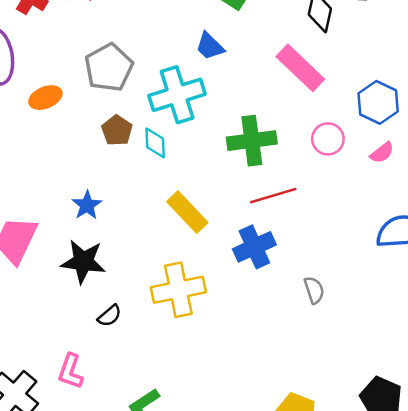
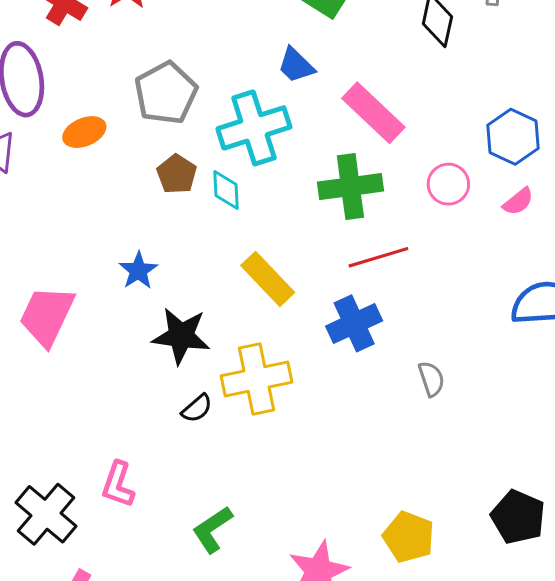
pink rectangle: (300, 68) -> (373, 113), moved
black star: (83, 262) -> (181, 336), moved
black semicircle: (110, 316) -> (197, 408), moved

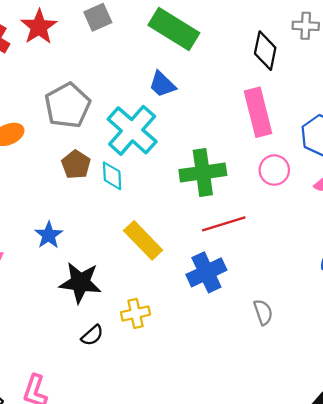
pink rectangle: (373, 113) -> (258, 112), moved, turned 33
cyan cross: (254, 128) -> (132, 130), turned -30
yellow cross: (256, 379) -> (136, 313), size x0.6

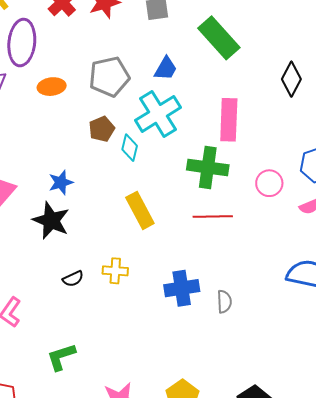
blue trapezoid: (162, 84) -> (166, 69), moved, turned -120
pink rectangle: (258, 112) -> (229, 120), moved
blue cross: (206, 272) -> (182, 288), moved
black star: (80, 282) -> (51, 221), moved

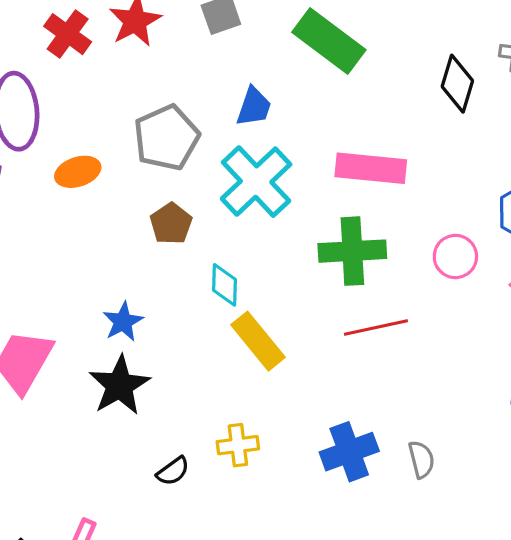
pink rectangle: (229, 120) -> (371, 168), turned -75
cyan diamond: (130, 148) -> (225, 285), moved
black star: (51, 221) -> (119, 385), turned 30

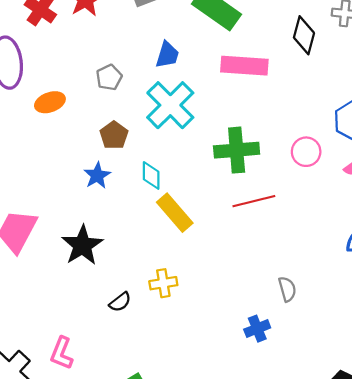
gray pentagon: (166, 138) -> (109, 77), size x0.6
pink rectangle: (371, 168) -> (244, 66), moved
blue star: (123, 322) -> (97, 176), moved
blue cross: (349, 452) -> (257, 329), moved, size x0.7

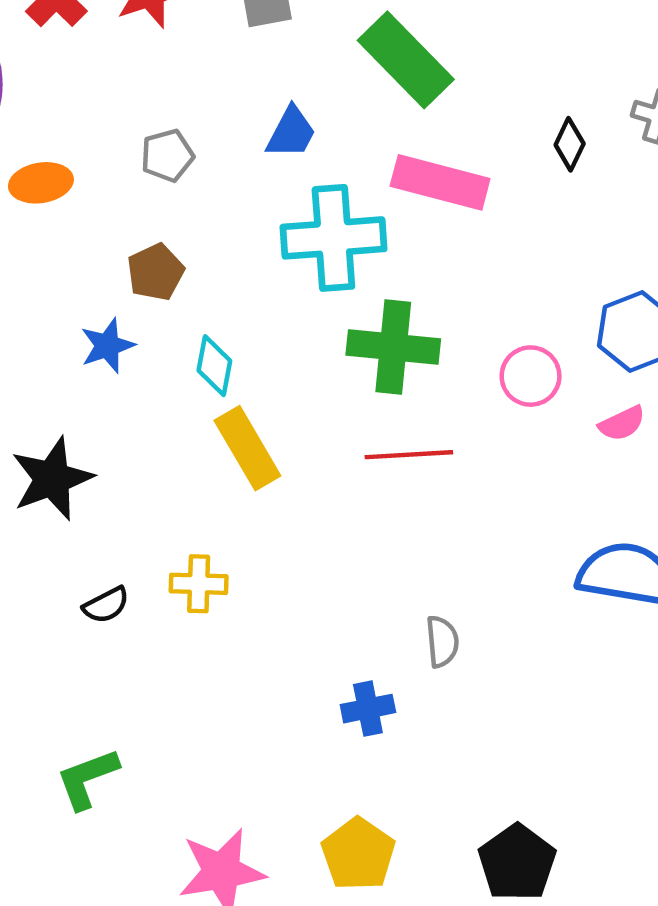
black diamond: (304, 35) -> (570, 144), size x0.7
cyan cross: (170, 105) -> (333, 238), moved, turned 30

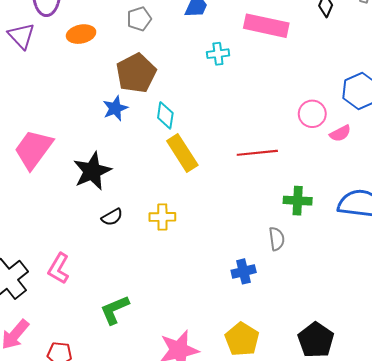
cyan cross: (333, 238) -> (218, 54), size x0.5
brown pentagon: (156, 272) -> (136, 73), size x1.5
green cross: (393, 347) -> (298, 201), moved, size x0.7
pink semicircle: (622, 423) -> (340, 133), moved
black semicircle: (106, 605) -> (112, 217), moved

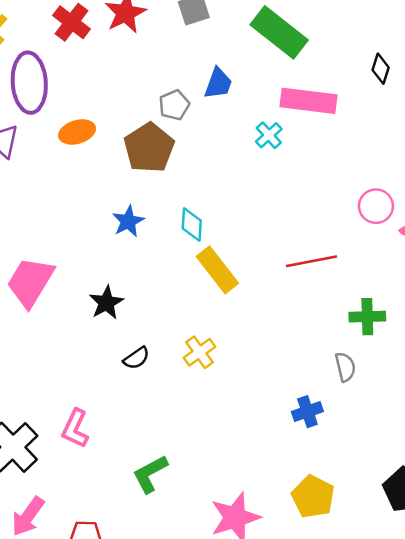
gray pentagon: (139, 19) -> (174, 105), moved
cyan cross: (218, 54) -> (269, 135), moved, turned -30
brown pentagon: (136, 73) -> (149, 148), moved
black star: (92, 171) -> (106, 303), size x0.7
yellow cross: (162, 217) -> (200, 352), turned -30

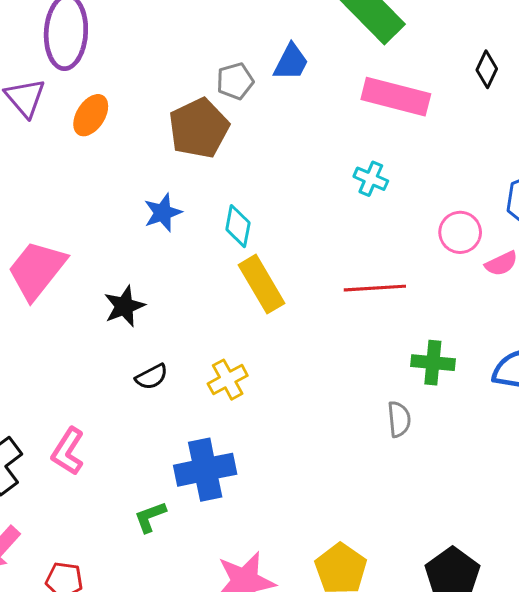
orange ellipse: (77, 132) -> (91, 115), moved, turned -48
cyan cross: (269, 135) -> (371, 179), moved, turned -32
blue cross: (307, 412) -> (205, 470), moved, size x1.6
green L-shape: (150, 474) -> (150, 517), size x0.7

